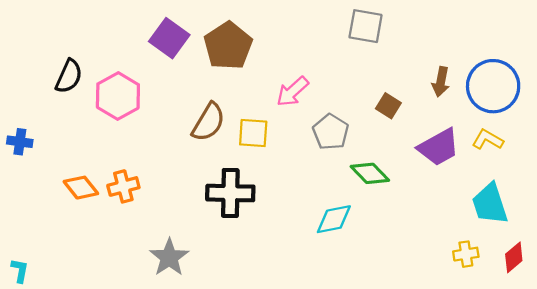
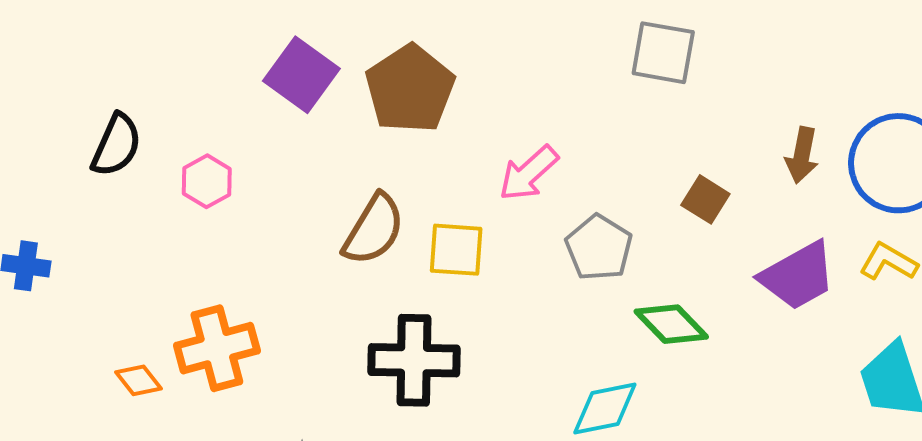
pink hexagon: (118, 96) -> (207, 181), size x0.6
orange cross: (123, 186) -> (217, 348), size x1.4
orange diamond: (81, 188) -> (138, 380), moved, size x0.7

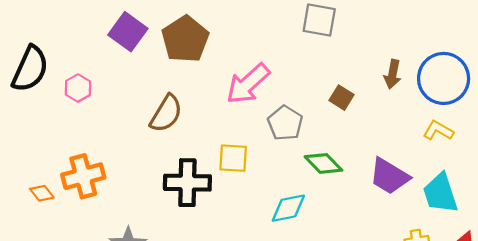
black semicircle: (116, 145) -> (30, 69), size x1.4
pink arrow: (529, 173) -> (248, 84), size x1.4
yellow square: (456, 250) -> (233, 158), moved
purple trapezoid: (798, 276) -> (389, 176), moved, turned 60

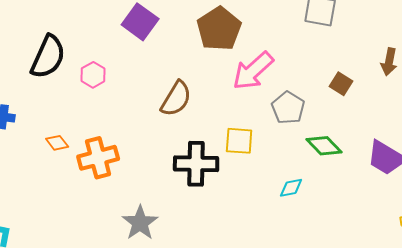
brown pentagon: (185, 39) -> (219, 29), moved
orange diamond: (42, 193) -> (57, 143), moved
cyan diamond: (288, 208) -> (291, 188), size x0.7

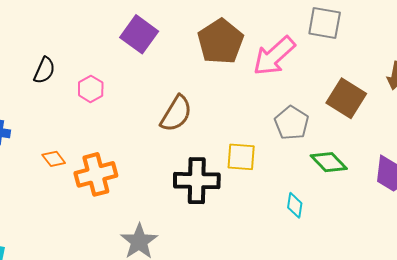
black semicircle: (48, 57) -> (44, 70), size x0.6
pink arrow: (253, 71) -> (274, 56), moved
brown square: (341, 84) -> (346, 98), size x1.6
cyan diamond: (291, 188) -> (295, 205), turned -70

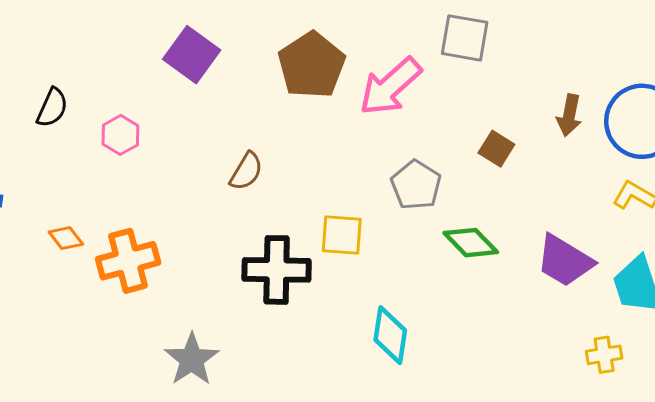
brown square: (346, 98) -> (496, 149), size x0.6
brown semicircle: (176, 114) -> (246, 171), size x0.7
cyan diamond: (295, 205) -> (390, 335), moved, size x1.5

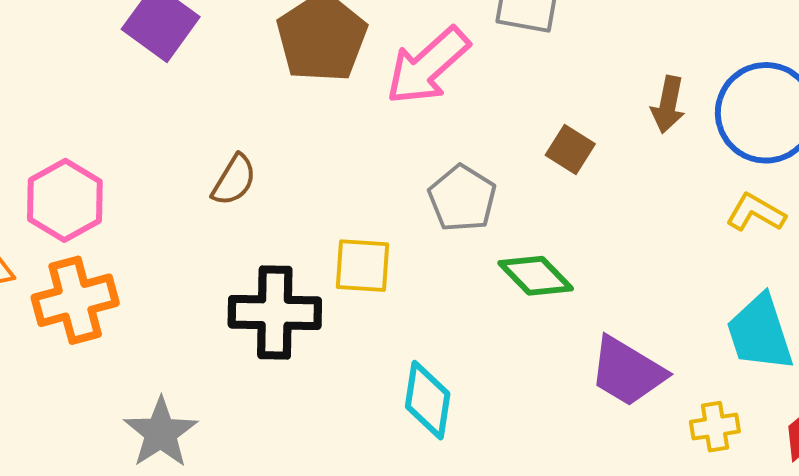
pink hexagon: (120, 135) -> (65, 200), moved, size x1.5
purple trapezoid: (565, 261) -> (627, 372), moved

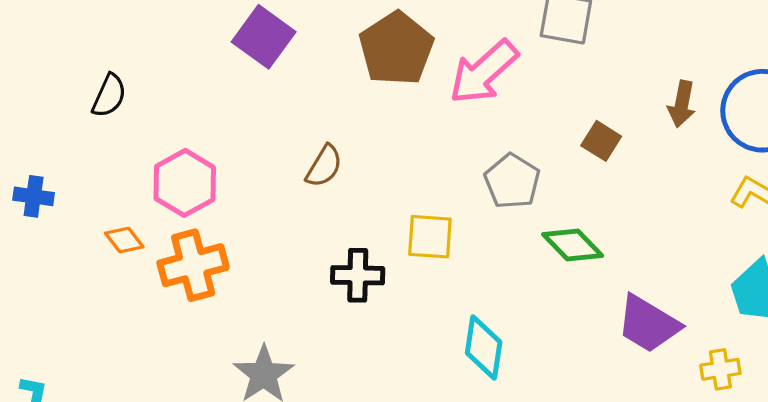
black cross: (275, 312) -> (358, 275), size x0.7

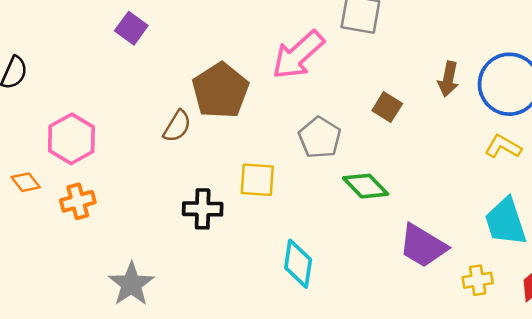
purple square: (264, 37) -> (131, 28), size x0.7
brown pentagon: (396, 49) -> (220, 91), moved
orange cross: (193, 265) -> (78, 201), size x0.7

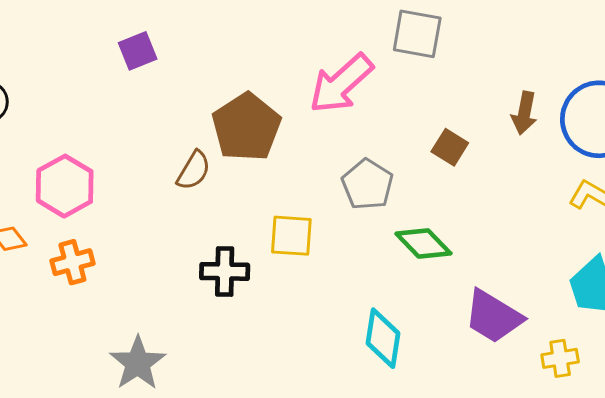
purple square: (131, 28) -> (138, 51), turned 32
cyan diamond: (298, 264) -> (383, 338), moved

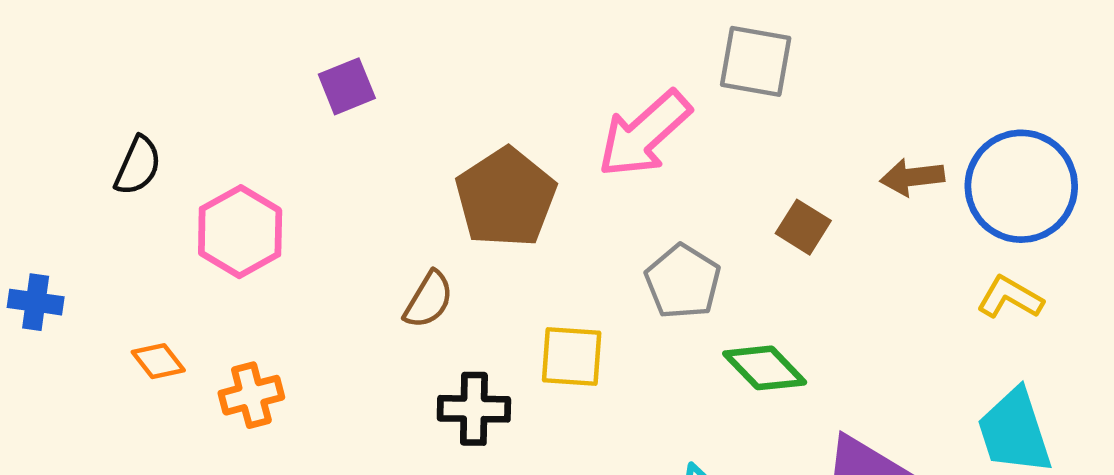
brown arrow: (524, 113) -> (912, 177), turned 72
brown semicircle: (194, 171) -> (429, 300), moved
pink hexagon: (65, 186) -> (240, 232), moved

